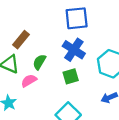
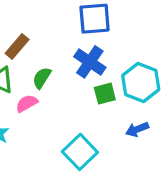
green square: (71, 76) -> (105, 94), moved

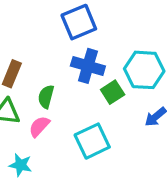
cyan square: (80, 152) -> (92, 141), moved, turned 36

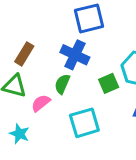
blue cross: (88, 66) -> (75, 55), moved
green semicircle: (46, 97) -> (62, 84), moved

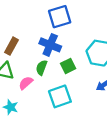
green square: (109, 83) -> (68, 66), moved

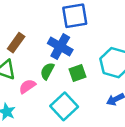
cyan square: (60, 96) -> (64, 106), turned -30

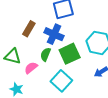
brown rectangle: (16, 43) -> (29, 29), moved
green square: (78, 73) -> (70, 54), size x1.5

